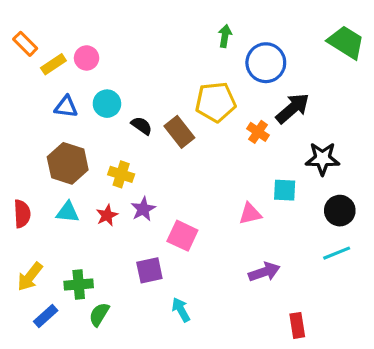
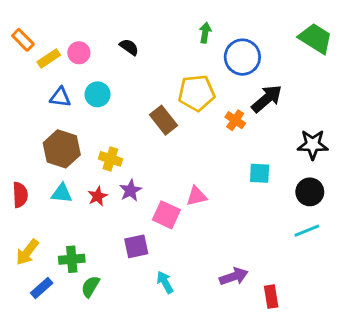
black semicircle: (142, 126) -> (129, 47), moved
black star: (322, 159) -> (313, 145), moved
pink triangle: (250, 214) -> (196, 196), moved
purple arrow: (264, 272) -> (234, 277), moved

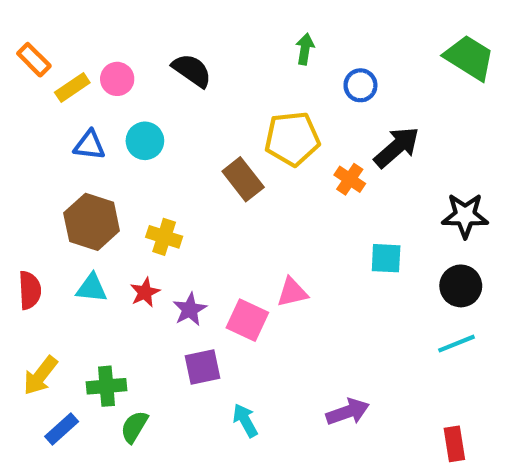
black semicircle: (129, 47) -> (192, 70), size x1.4
blue circle: (242, 57) -> (360, 85), size x0.6
purple star: (131, 190) -> (190, 309), moved
red rectangle: (271, 297) -> (454, 444), moved

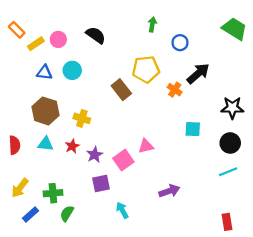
pink square: (247, 320) -> (123, 160), turned 30
purple arrow: (348, 412) -> (169, 191), moved

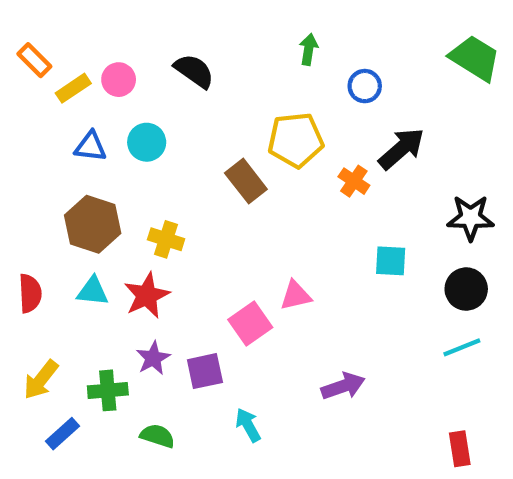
red star: (72, 146) -> (147, 295), size x1.5
purple star: (95, 155) -> (153, 358), moved
green semicircle: (67, 213) -> (157, 436), moved, turned 77

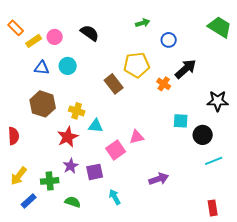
green arrow: (309, 49) -> (143, 23), turned 64
black circle: (466, 289) -> (203, 135), moved
cyan triangle: (93, 291) -> (96, 126), moved

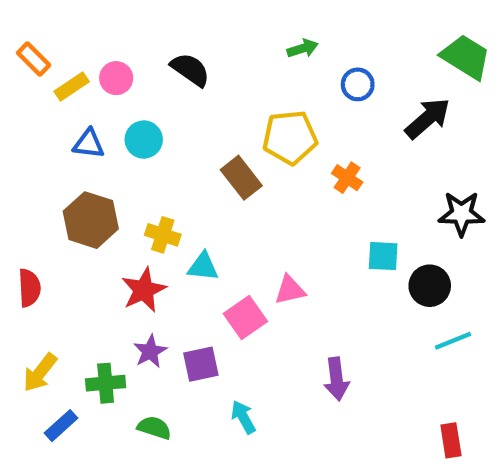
black arrow: (186, 69) -> (428, 118), moved
purple arrow: (159, 179) -> (336, 379), turned 102

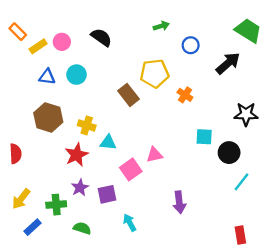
cyan line: (453, 341) -> (241, 182), turned -30

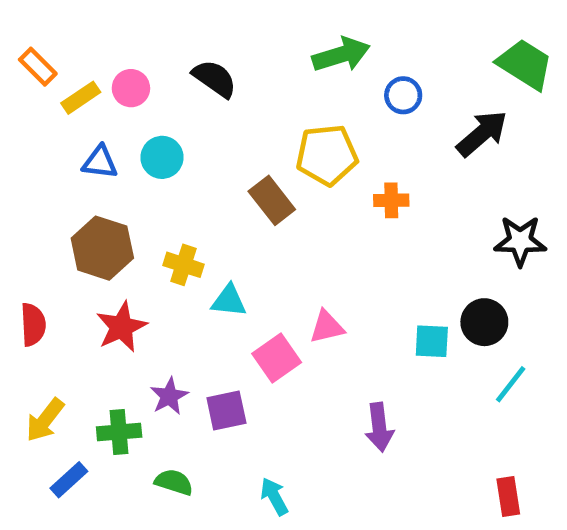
green arrow: (161, 26) -> (341, 55), size x1.6
orange cross: (185, 95) -> (391, 200), turned -35
cyan square: (204, 137) -> (432, 341), moved
red star: (77, 155) -> (121, 327), moved
cyan arrow: (130, 223) -> (274, 496), moved

